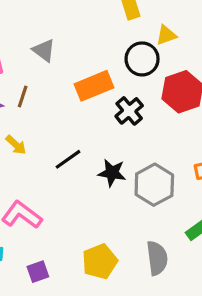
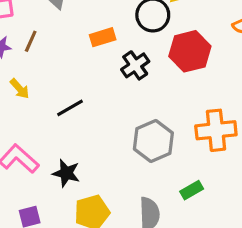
orange rectangle: (94, 86) -> (103, 37), size x0.7
black star: (112, 173) -> (66, 173), moved

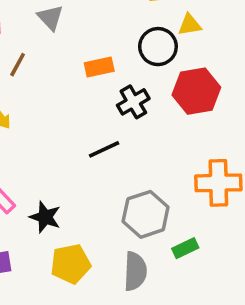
black line: (70, 108) -> (104, 149), moved
gray hexagon: (153, 141) -> (146, 214), moved

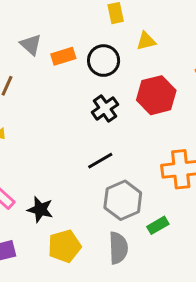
black circle: (158, 47) -> (104, 61), moved
orange rectangle: (99, 67) -> (63, 56), moved
black line: (104, 149) -> (100, 161), moved

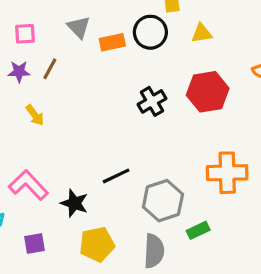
black circle: (104, 61) -> (150, 32), moved
black line: (100, 161) -> (116, 176), moved

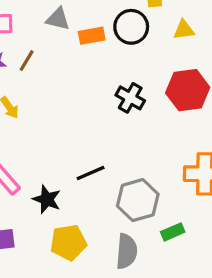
gray triangle: (79, 27) -> (58, 19), turned -35
black cross: (152, 101) -> (130, 98), turned -32

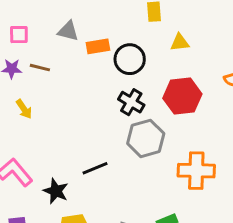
black circle: (131, 27) -> (130, 59), moved
brown line: (27, 61) -> (40, 68), turned 72
gray hexagon: (138, 200) -> (146, 138), moved

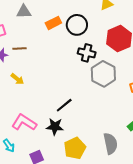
gray triangle: (68, 31) -> (24, 12), moved
black line: (95, 168) -> (64, 105), moved

